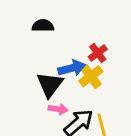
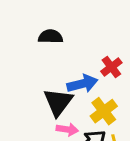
yellow cross: (91, 76) -> (104, 111), moved

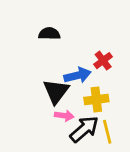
yellow cross: (104, 111) -> (96, 100), turned 30

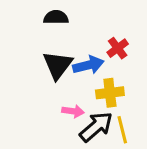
black triangle: (56, 91) -> (58, 65), moved

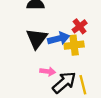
yellow cross: (110, 93) -> (74, 45), moved

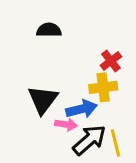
black triangle: (37, 38) -> (43, 100), moved
blue arrow: (59, 38) -> (82, 109), moved

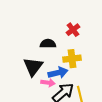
black semicircle: (49, 30) -> (48, 44), moved
red cross: (111, 61) -> (73, 30), moved

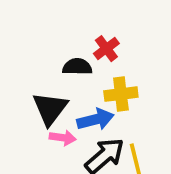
red cross: (73, 30) -> (106, 49), moved
pink arrow: (48, 83) -> (63, 138), moved

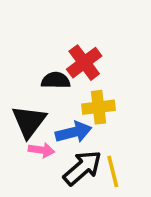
red cross: (106, 49) -> (84, 63), size x1.4

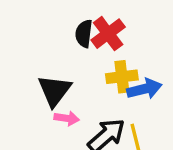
black semicircle: (56, 80) -> (84, 34), moved, turned -84
blue arrow: (74, 132) -> (144, 89), moved

